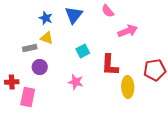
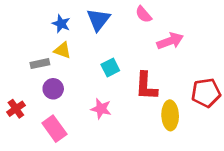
red cross: (12, 82) -> (16, 109), turned -32
pink rectangle: (28, 97) -> (54, 129), moved, turned -48

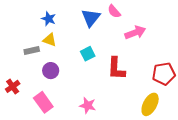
blue triangle: (98, 20) -> (91, 18), moved
purple circle: (53, 89) -> (51, 71), moved
pink star: (101, 109) -> (88, 105), moved
yellow ellipse: (170, 115) -> (150, 104), moved, turned 30

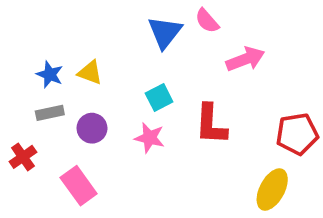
blue star: (49, 19) -> (50, 74), moved
gray rectangle: (32, 50) -> (50, 113), moved
pink star: (88, 105) -> (149, 138), moved

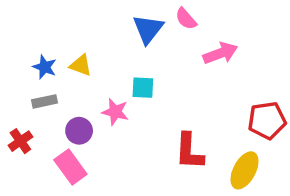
cyan square: (159, 97) -> (143, 88), turned 30
red L-shape: (211, 124) -> (189, 151), moved
purple circle: (92, 128) -> (79, 131), moved
pink star: (149, 138) -> (115, 112), moved

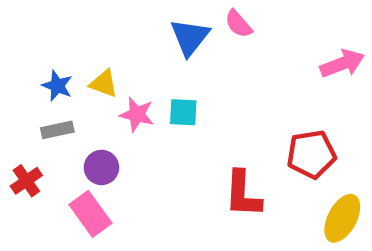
pink arrow: (220, 53) -> (342, 64), moved
pink star: (115, 112) -> (137, 114), moved
red pentagon: (267, 120) -> (311, 154), moved
yellow ellipse: (244, 170) -> (342, 218), moved

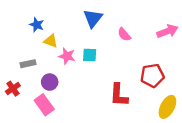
pink semicircle: (238, 24) -> (124, 34), moved
blue star: (57, 86) -> (37, 25), moved

